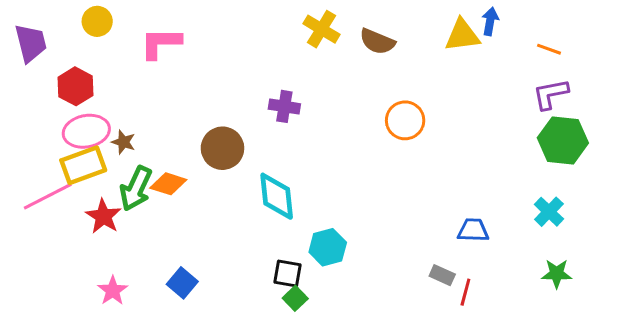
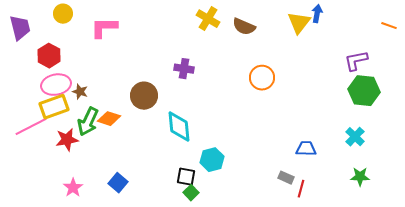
yellow triangle: (462, 35) -> (299, 23), turned -45
orange line: (549, 49) -> (389, 26), moved
red star: (103, 216) -> (67, 140), turned 30

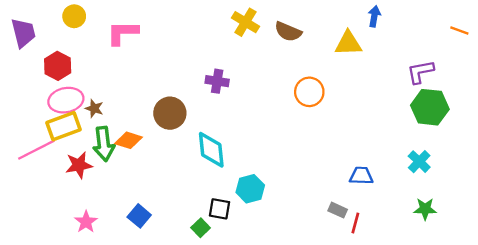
yellow triangle: (299, 23) -> (348, 43), moved, turned 50
green arrow: (88, 122) -> (104, 144), turned -32
green square: (191, 193) -> (201, 228), moved

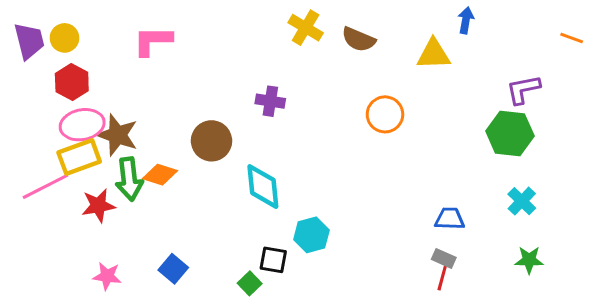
yellow circle: (74, 16) -> (64, 38), moved
green hexagon: (430, 107) -> (510, 133), moved
brown star: (94, 108) -> (117, 135), size x1.8
gray rectangle: (338, 210) -> (444, 258), moved
pink star: (86, 222) -> (107, 276), turned -30

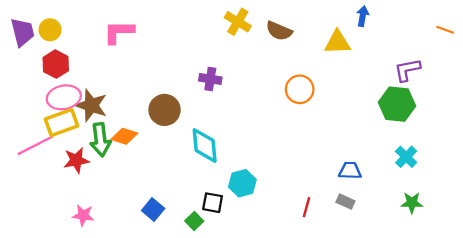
blue square: (173, 269) -> (153, 210), moved
red line: (442, 278) -> (306, 207), moved

